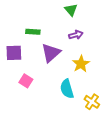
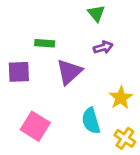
yellow star: (81, 64) -> (121, 98), moved
pink square: (26, 81) -> (35, 126), moved, size x1.5

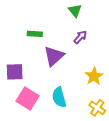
purple arrow: (103, 47) -> (80, 37), turned -32
purple square: (19, 72) -> (15, 72), moved
cyan semicircle: (91, 121) -> (59, 97), moved

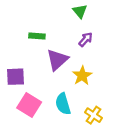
yellow star: (94, 76) -> (82, 76), moved
yellow cross: (97, 108) -> (93, 115), moved

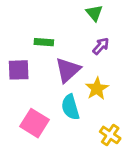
purple square: (15, 77) -> (19, 70), moved
cyan semicircle: (63, 104) -> (70, 107), moved

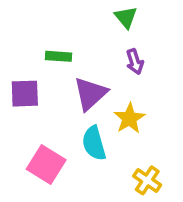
purple arrow: (101, 46) -> (135, 62), turned 120

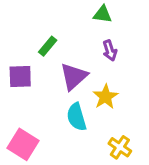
green triangle: (126, 17) -> (103, 14), turned -42
green rectangle: (59, 56) -> (48, 46), turned -54
pink square: (46, 165) -> (23, 144), moved

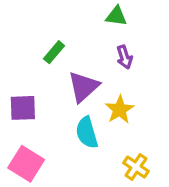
purple square: (20, 76) -> (23, 108), moved

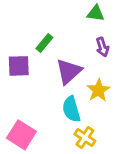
purple square: (23, 108) -> (19, 66), moved
yellow cross: (136, 167) -> (85, 138), moved

